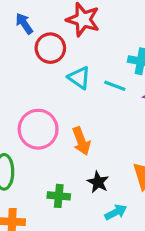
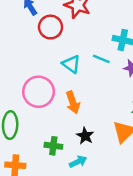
cyan triangle: (79, 78) -> (71, 64), moved
cyan arrow: (116, 212) -> (78, 162), moved

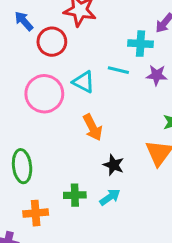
pink circle: (39, 92) -> (44, 94), moved
green cross: (53, 146) -> (75, 195), moved

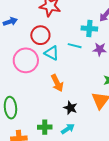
blue arrow: (24, 21) -> (10, 22), moved, turned 112
red circle: (52, 42) -> (40, 35), moved

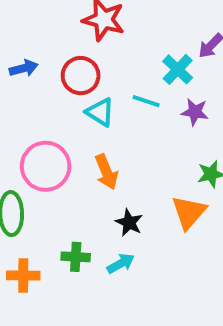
blue arrow: (10, 22) -> (24, 68), moved
cyan cross: (89, 28) -> (178, 69), turned 35
pink circle: (26, 60) -> (46, 166), moved

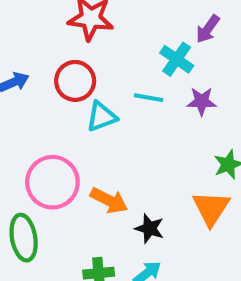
cyan triangle: (100, 112) -> (102, 117), turned -44
orange arrow: (106, 172) -> (109, 200), moved, turned -32

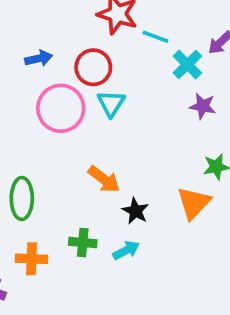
cyan line: (148, 98) -> (156, 37), moved
cyan triangle: (102, 117) -> (111, 103), turned -48
pink circle: (52, 182) -> (61, 108), moved

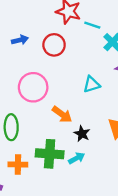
cyan triangle: (111, 103) -> (91, 84), moved, turned 42
pink circle: (61, 108) -> (33, 87), moved
green cross: (83, 242) -> (50, 154), size x1.6

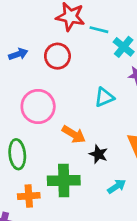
cyan arrow: (77, 158) -> (117, 186), moved

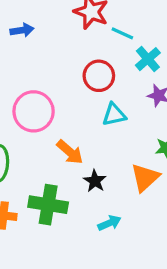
blue arrow: (18, 54) -> (22, 30), moved
red circle: (57, 56) -> (99, 76), moved

